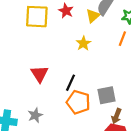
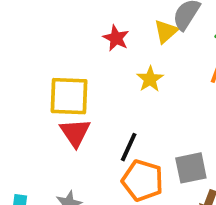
red star: (66, 11) -> (116, 38), moved
yellow square: (37, 17) -> (69, 96), moved

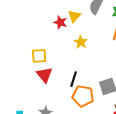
yellow triangle: (166, 31) -> (74, 16), moved
yellow square: (69, 96) -> (39, 56), size x0.7

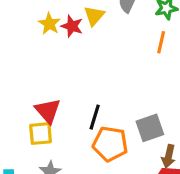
yellow star: (81, 42) -> (49, 24), moved
yellow square: (39, 56) -> (41, 134), moved

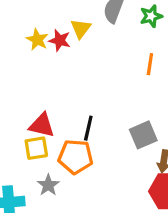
orange line: (161, 42) -> (150, 64), moved
red triangle: (48, 111) -> (42, 125), turned -32
orange pentagon: (110, 144) -> (75, 157), moved

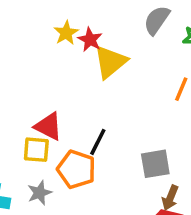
yellow triangle: (81, 29) -> (110, 62), moved, size x1.5

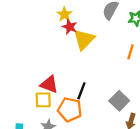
yellow star: (66, 33) -> (64, 14), moved
gray square: (155, 164) -> (119, 101), turned -30

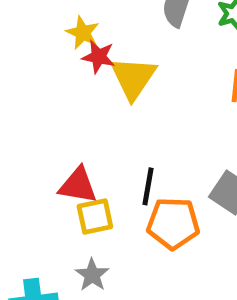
yellow square: (43, 100) -> (95, 216), moved
orange pentagon: (70, 110) -> (173, 223), moved

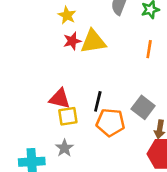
red star: (99, 57) -> (72, 41), moved, turned -30
yellow triangle: (133, 78) -> (93, 42), turned 44

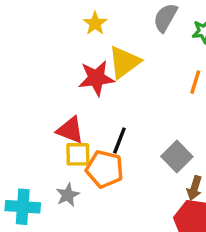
red star: (72, 41) -> (96, 78), moved, size x1.5
yellow triangle: (93, 42) -> (124, 62), turned -36
orange pentagon: (110, 122) -> (105, 169), moved

